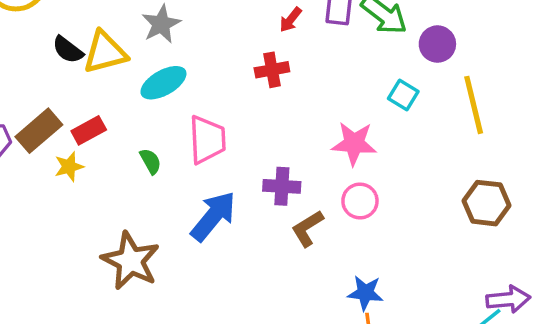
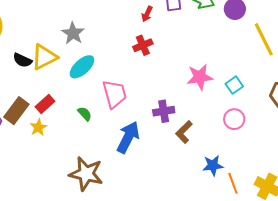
cyan square: (403, 95) -> (234, 85), moved, turned 36
pink circle: (360, 201) -> (234, 119), moved
blue star: (365, 293) -> (213, 165), moved

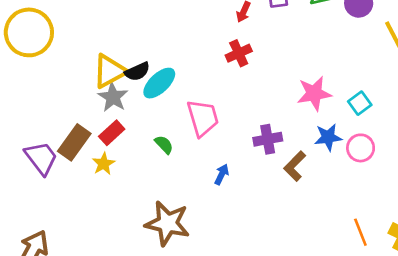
gray star: (73, 33) -> (113, 97), moved
black semicircle: (22, 60) -> (137, 72), moved, turned -48
blue arrow: (128, 137) -> (222, 174), size x0.5
blue star: (213, 165) -> (328, 137), moved

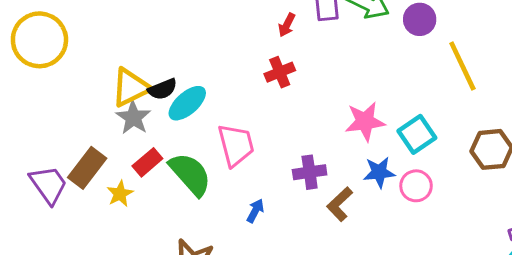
cyan square: (360, 103) -> (417, 134), size x1.4
red rectangle: (112, 133) -> (147, 162), moved
green semicircle: (164, 145) -> (190, 174), size x2.0

